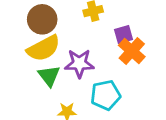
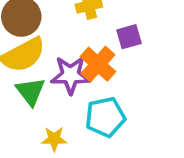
orange cross: (132, 51) -> (98, 64), moved

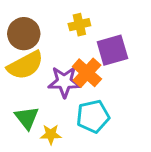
purple square: (129, 37) -> (112, 50), size x1.5
green triangle: (30, 91) -> (27, 118), moved

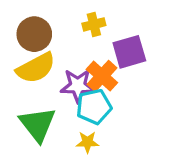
cyan pentagon: (93, 116) -> (94, 107), moved
green triangle: (27, 118) -> (37, 124), size x1.4
yellow star: (51, 134) -> (87, 142), moved

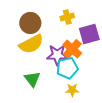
green triangle: (37, 124) -> (32, 79), size x0.7
yellow star: (87, 142) -> (72, 90), moved

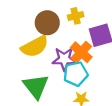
brown circle: (30, 23) -> (47, 23), moved
green triangle: (32, 79) -> (36, 86), size x1.4

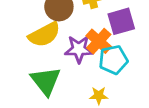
cyan pentagon: (76, 74) -> (113, 60), moved

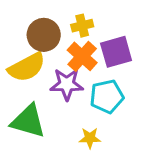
orange cross: (99, 41) -> (82, 56), moved
green triangle: (46, 81) -> (28, 121), turned -36

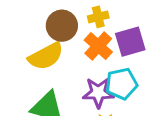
purple star: (67, 84) -> (98, 93), moved

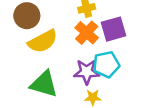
brown circle: (62, 26) -> (27, 16), moved

